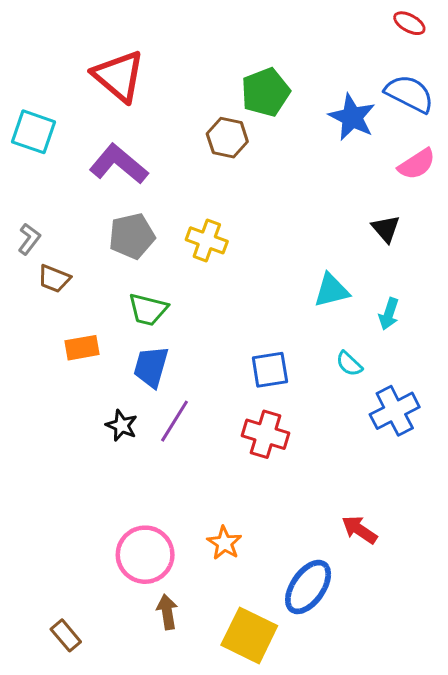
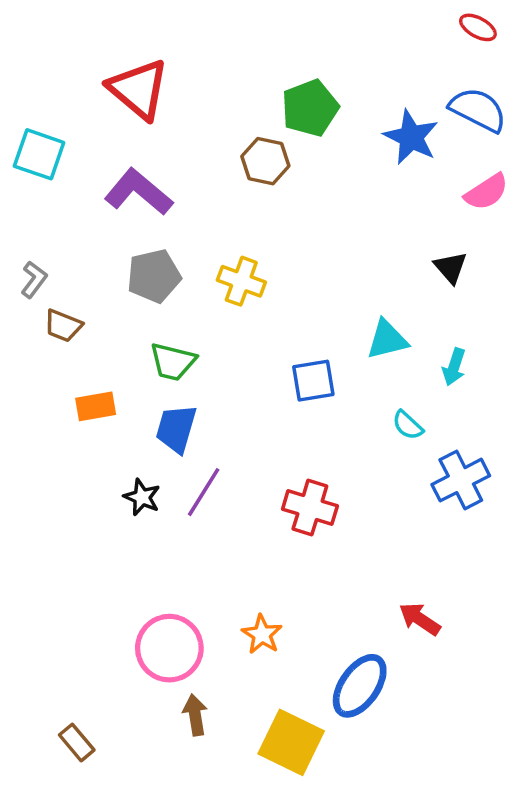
blue square: (270, 370) -> (313, 381), moved

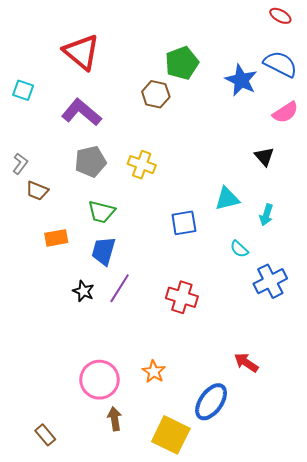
cyan square: (39, 154) -> (23, 90), size x0.7

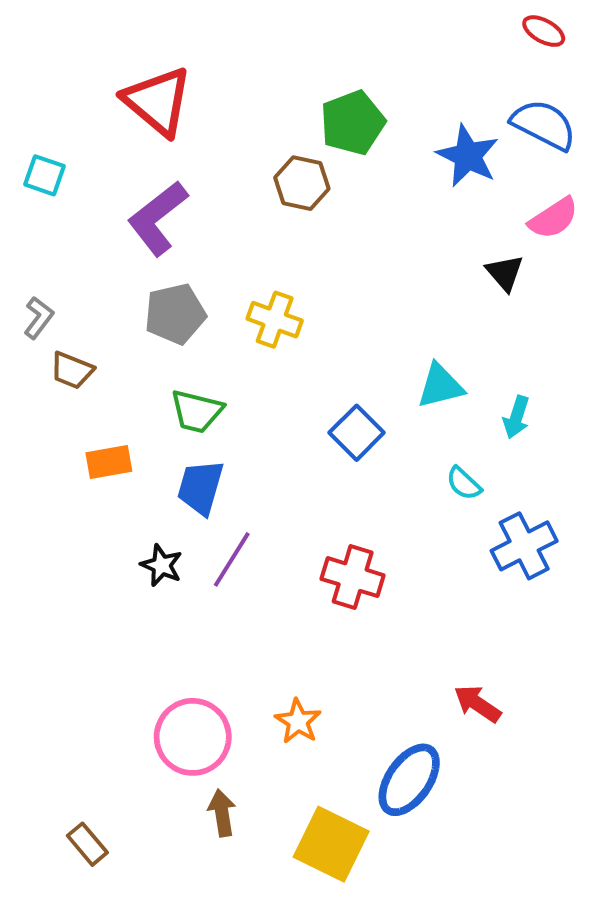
purple L-shape: (81, 112) -> (158, 218), turned -78
black triangle: (264, 157) -> (505, 273), moved
blue square: (184, 223) -> (357, 433), turned -36

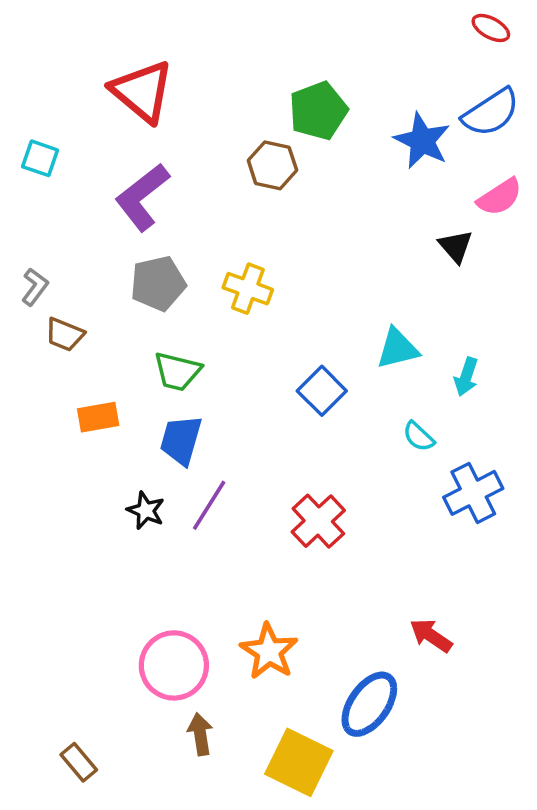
blue semicircle: (544, 125) -> (491, 113), turned 120
red cross: (353, 577) -> (318, 521), turned 30
orange star: (298, 721) -> (269, 651), size x1.4

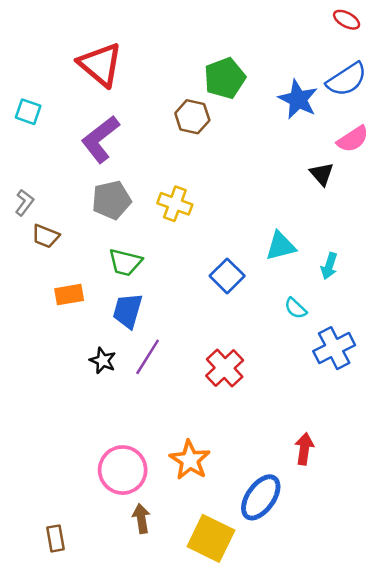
red arrow: (431, 636) -> (304, 449), turned 64
brown rectangle: (79, 762) -> (55, 538), turned 30

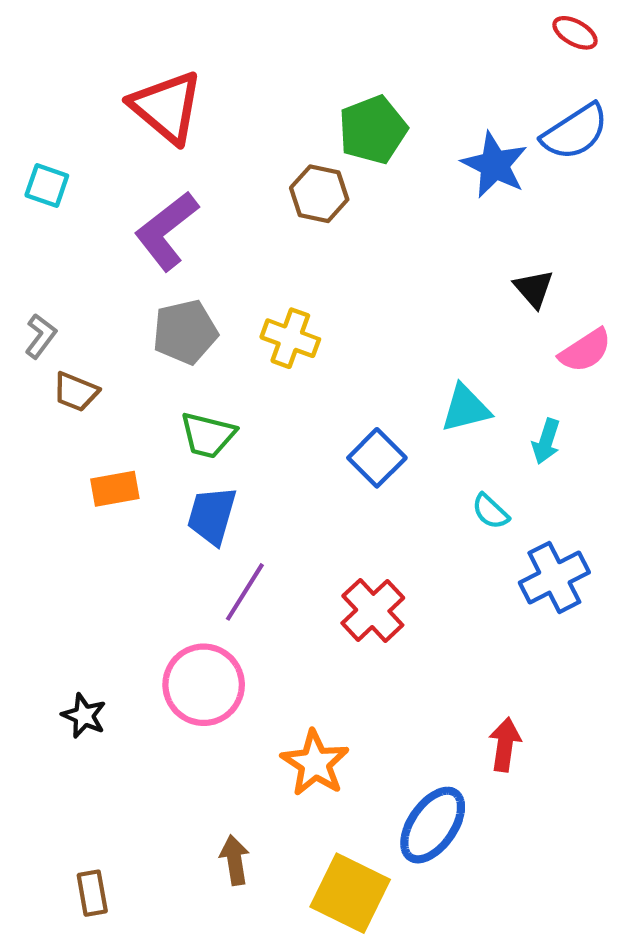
pink semicircle: (353, 139) -> (585, 351), moved
black star: (103, 361) -> (84, 716), moved
pink circle: (123, 470) -> (204, 685), moved

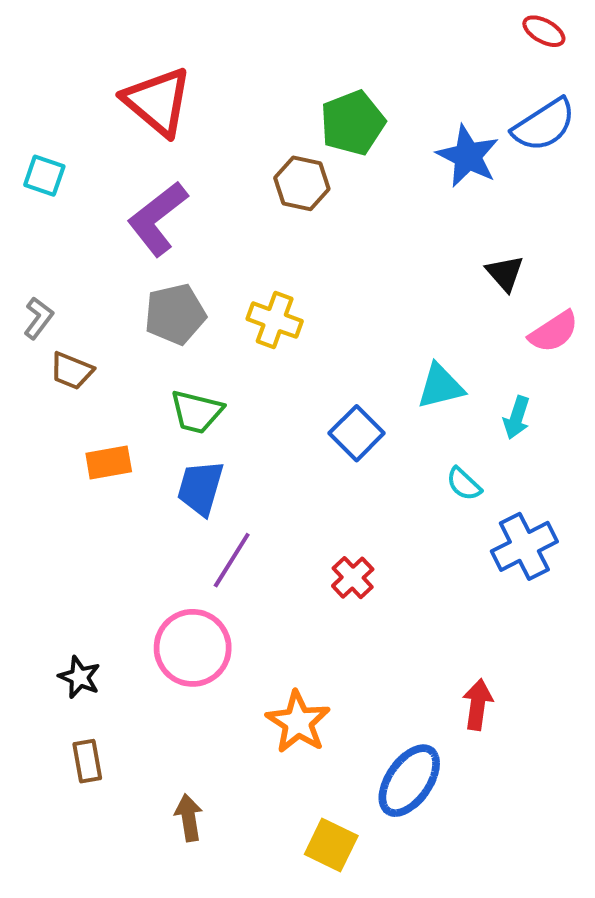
red cross: (373, 610) -> (353, 578), size x0.7
brown arrow: (235, 860) -> (189, 818), moved
brown rectangle: (92, 893) -> (87, 761), moved
yellow square: (350, 893) -> (331, 845), size x0.7

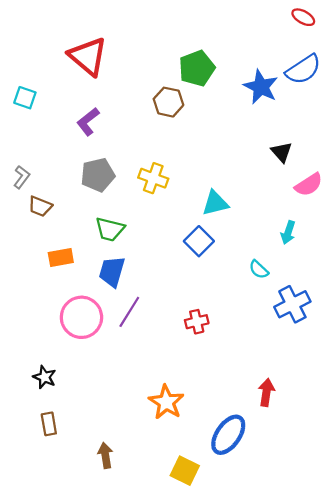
purple L-shape: (157, 219) -> (88, 122), size x0.7
cyan triangle: (440, 386) -> (215, 203), moved
red cross: (353, 578) -> (197, 322), turned 30
pink circle: (193, 648) -> (81, 317), moved

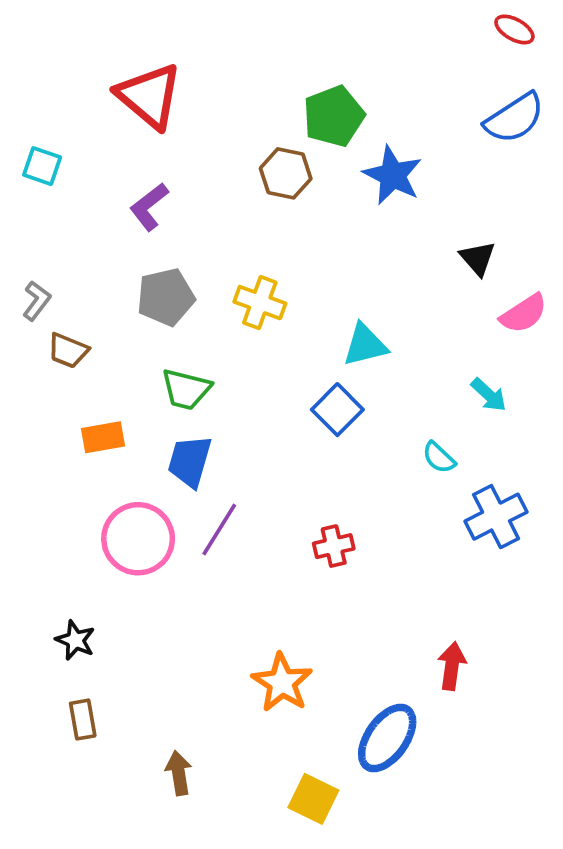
blue star: (261, 87) -> (393, 175), moved
cyan arrow: (288, 233) -> (489, 395), turned -65

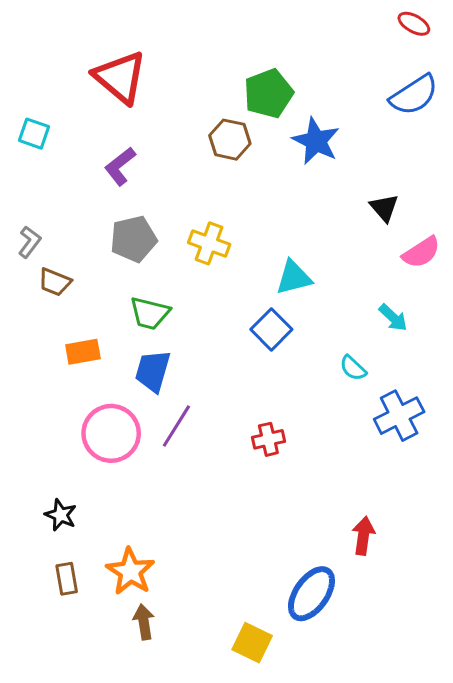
orange star: (282, 683) -> (130, 571), moved

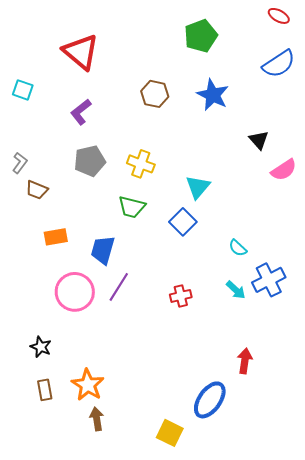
green pentagon: (268, 94) -> (201, 36), moved
cyan triangle: (294, 278) -> (198, 187), turned -36
green trapezoid: (150, 313) -> (132, 207), moved
cyan arrow: (393, 318) -> (236, 290), moved

